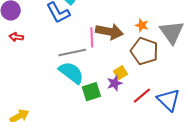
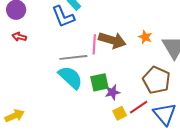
brown pentagon: (144, 51) -> (156, 80), moved
yellow square: (121, 73) -> (120, 113), moved
green square: (91, 92) -> (99, 82), moved

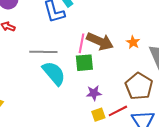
gray line: (73, 57) -> (43, 52), moved
green square: (99, 82) -> (84, 63), moved

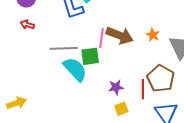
green square: (84, 63) -> (90, 56), moved
red line: (118, 111) -> (143, 89), moved, turned -60

